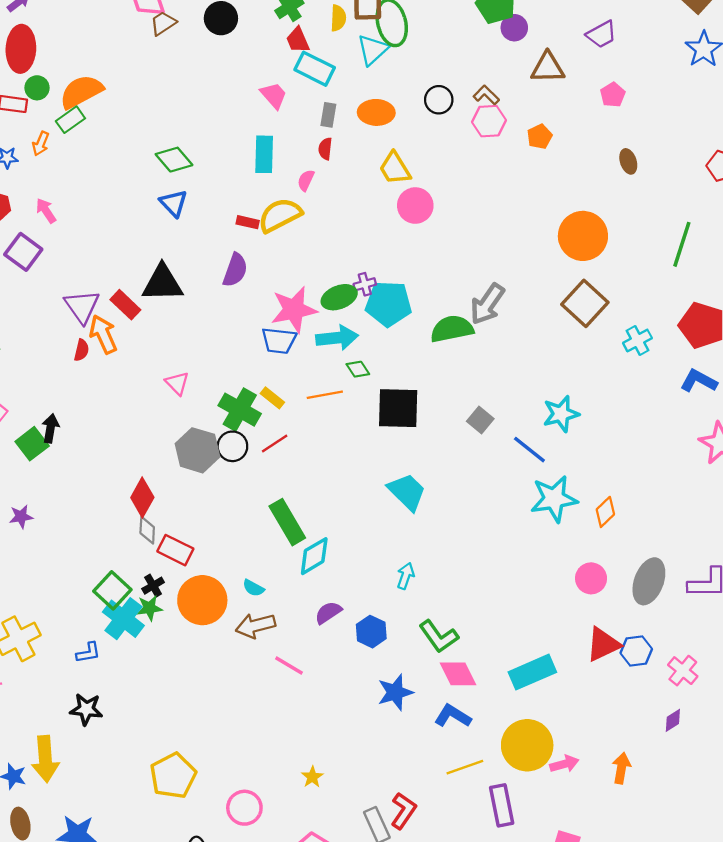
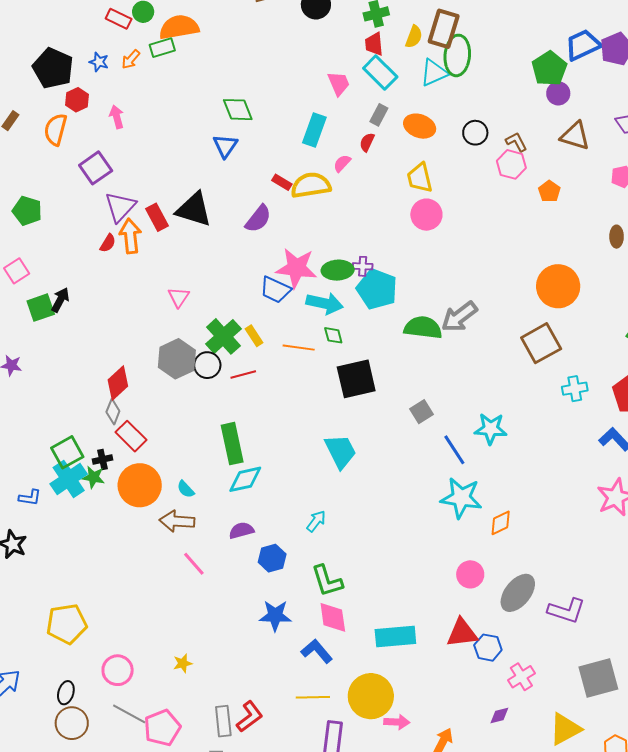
orange pentagon: (540, 137) -> (549, 191), turned -30
purple square: (23, 252) -> (96, 168), moved
black square: (398, 408) -> (356, 379), turned -33

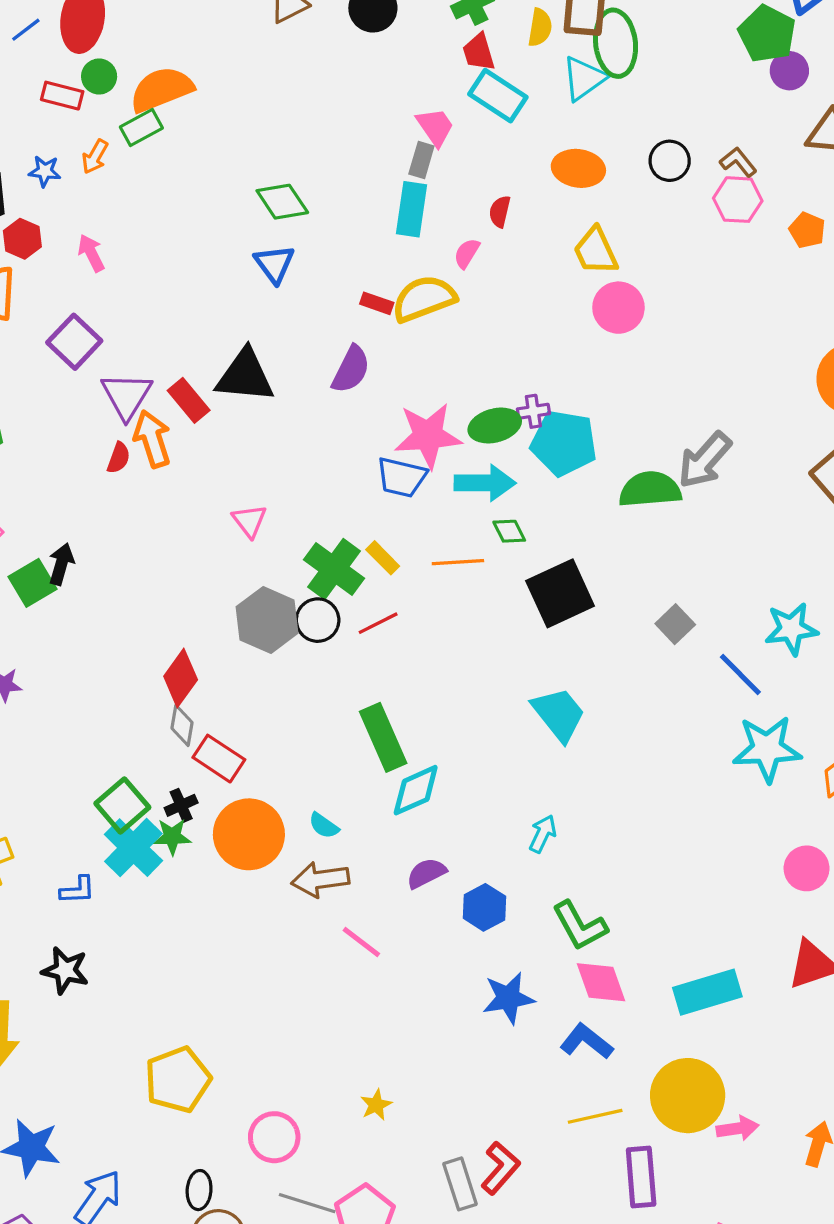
gray rectangle: (379, 115) -> (421, 160), moved

